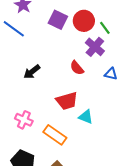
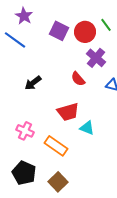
green line: (105, 28) -> (106, 25), moved

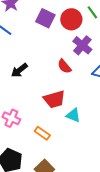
orange rectangle: (56, 146) -> (42, 133), size x0.7

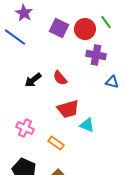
purple cross: (82, 45) -> (96, 55), turned -30
red semicircle: (64, 66) -> (60, 78), moved

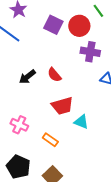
green line: (106, 22) -> (98, 11), moved

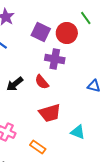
purple cross: (90, 52) -> (55, 59), moved
cyan triangle: (81, 122) -> (78, 132), moved

